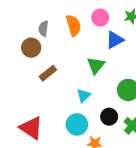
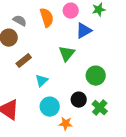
gray semicircle: (43, 29) -> (20, 21), turned 112
cyan triangle: (84, 95) -> (42, 81), moved

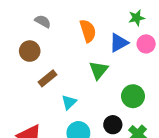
pink circle: (71, 11) -> (146, 44), moved
orange semicircle: (47, 18) -> (88, 31), moved
gray semicircle: (20, 21) -> (43, 21), moved

